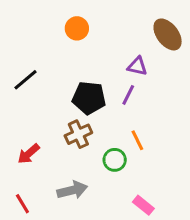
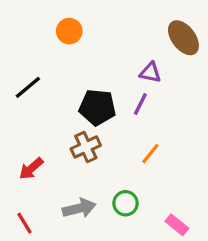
orange circle: (77, 28) -> (69, 31), moved
orange line: (137, 140) -> (150, 154), turned 65
green circle: (115, 160) -> (126, 203), moved
pink rectangle: (143, 205) -> (177, 225), moved

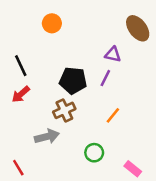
black line: (28, 87) -> (21, 66), turned -75
red arrow: (31, 169) -> (21, 94), moved
gray arrow: (79, 208) -> (47, 137), moved

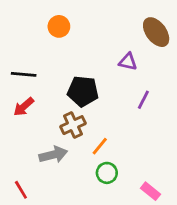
black line: (21, 66) -> (24, 74), turned -60
purple line: (105, 78) -> (143, 100), moved
orange line: (113, 115) -> (100, 146), moved

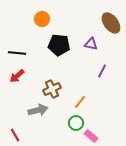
black pentagon: (83, 91) -> (59, 45), moved
orange line: (100, 146) -> (80, 102), moved
pink rectangle: (150, 191) -> (91, 136), moved

